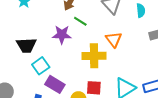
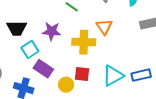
purple star: (62, 35) -> (52, 31), moved

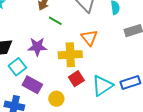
red square: (82, 74) -> (76, 79), moved, turned -35

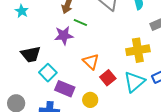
orange triangle: (89, 38) -> (91, 62), moved
purple star: (37, 47) -> (64, 35), moved
yellow cross: (70, 55) -> (138, 50), moved

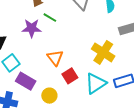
yellow cross: (138, 50) -> (103, 52), turned 35

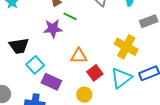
orange triangle: (55, 58) -> (79, 56), turned -48
yellow circle: (49, 96) -> (84, 95), moved

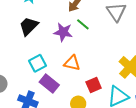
black trapezoid: (19, 46) -> (29, 26), moved, turned 130
orange triangle: (79, 56) -> (72, 63), moved

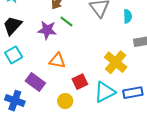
cyan square: (37, 63) -> (14, 55), moved

